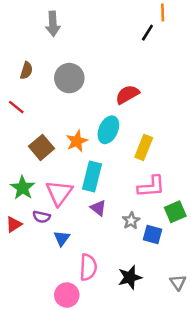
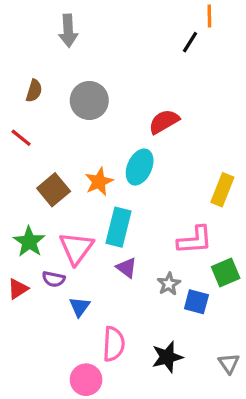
yellow rectangle: (144, 147) -> (222, 190), moved

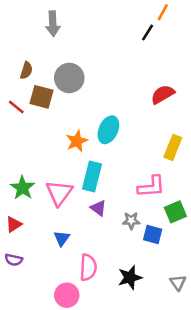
orange line: (209, 16) -> (163, 12), turned 30
red semicircle: (164, 122) -> (163, 94), moved
brown square: (54, 190) -> (41, 97), moved, turned -35
purple semicircle: (54, 279) -> (14, 260), moved
gray star: (169, 284) -> (131, 221), turned 30

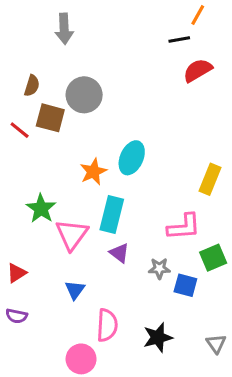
black line: (148, 33) -> (179, 40), turned 48
red semicircle: (163, 94) -> (198, 70), moved
green star: (23, 188) -> (41, 208), moved

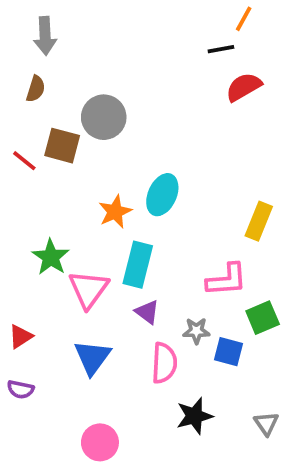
gray arrow: (64, 29) -> (45, 36), moved
brown semicircle: (32, 86) -> (36, 89), moved
blue triangle: (75, 290) -> (92, 357), size x1.5
pink semicircle: (107, 325) -> (164, 363), moved

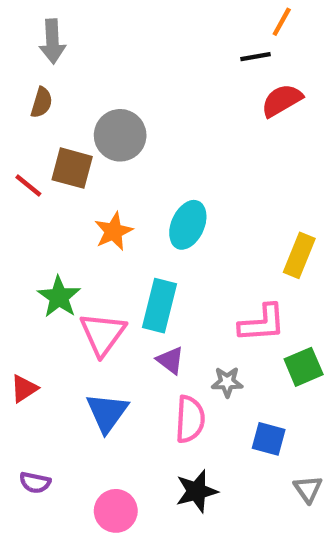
orange star: (115, 212) -> (114, 231), moved
blue square: (229, 352) -> (269, 439), moved
purple semicircle: (21, 389) -> (35, 483), moved
black star: (194, 416) -> (197, 491), moved

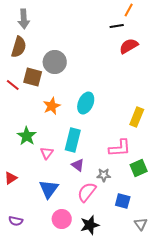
brown semicircle: (41, 103) -> (19, 47), size x1.5
pink triangle: (103, 334) -> (47, 153), size x0.6
pink semicircle: (190, 419) -> (87, 192), turned -145
pink circle: (116, 511) -> (62, 219), moved

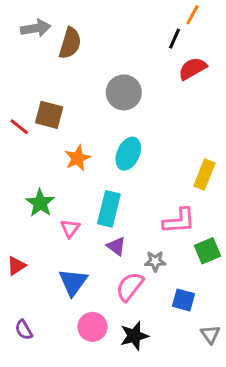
gray arrow: (24, 19) -> (36, 28), turned -96
black line: (117, 26) -> (175, 39), turned -56
brown semicircle: (19, 47) -> (70, 43), moved
gray circle: (55, 62) -> (124, 92), moved
purple semicircle: (16, 221) -> (24, 330), turned 48

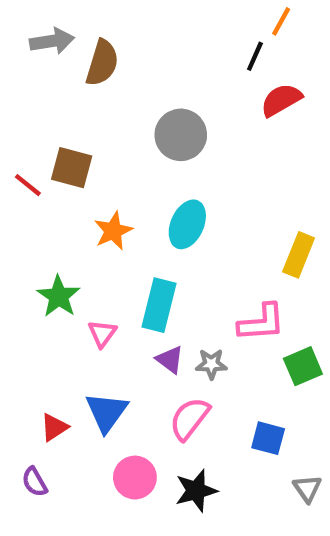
gray star: (155, 261) -> (211, 364), moved
red triangle: (16, 266) -> (54, 427), moved

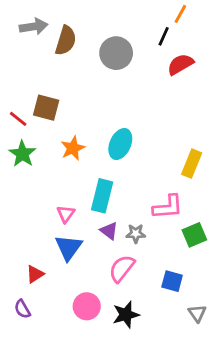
gray circle: (181, 135) -> (116, 53), moved
green star: (59, 296) -> (22, 154), moved
blue triangle: (107, 412) -> (69, 248), moved

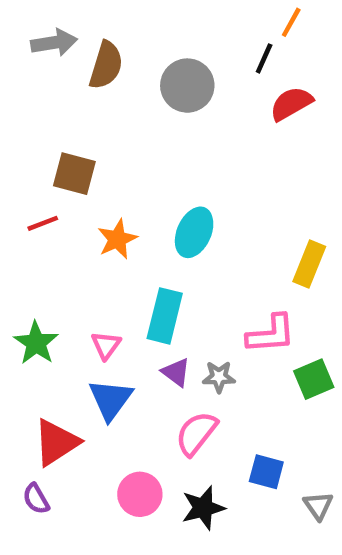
red line: (18, 119) -> (43, 223), moved, turned -60
green star: (22, 154) -> (36, 343), moved
red triangle: (35, 274) -> (56, 442), size x1.6
blue square: (172, 281) -> (266, 472), moved

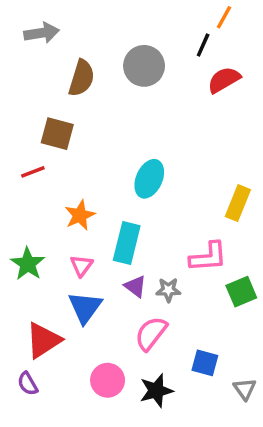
brown semicircle: (106, 65) -> (82, 78), moved
orange star: (117, 239) -> (80, 215), moved

